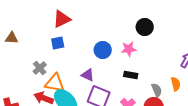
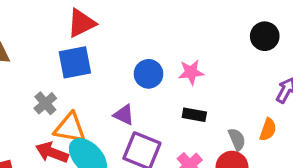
black circle: (145, 27) -> (265, 36), moved
blue square: (58, 43) -> (75, 62), size x1.5
orange semicircle: (176, 84) -> (268, 130), turned 32

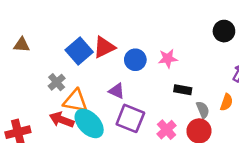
red triangle: (81, 23) -> (104, 47), moved
blue square: (75, 62) -> (79, 51), turned -30
black rectangle: (194, 115) -> (183, 90), moved

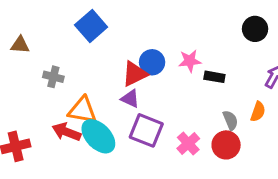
red triangle: (104, 47) -> (135, 74), moved
blue square: (79, 51) -> (91, 26), moved
gray cross: (57, 82) -> (53, 77), moved, turned -35
black rectangle: (183, 90) -> (214, 77), moved

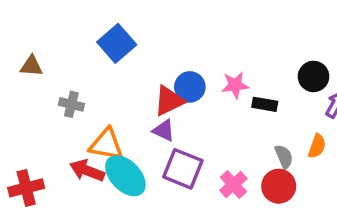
black circle: (255, 29) -> (314, 76), moved

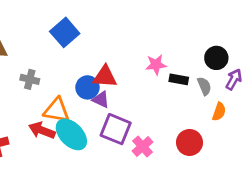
blue circle: (190, 87) -> (87, 87), moved
red triangle: (169, 101) -> (105, 77), turned 30
gray semicircle: (284, 157) -> (204, 86), moved
pink cross: (233, 184) -> (143, 146), moved

